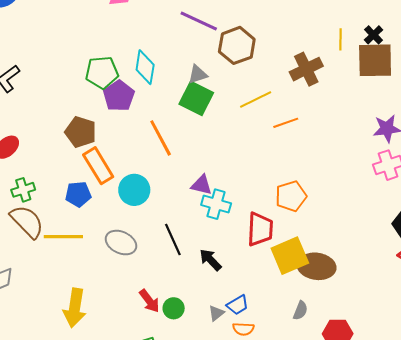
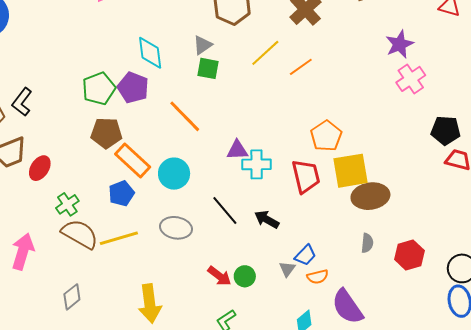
green pentagon: (102, 72) -> (99, 89), moved
green square: (196, 98) -> (208, 68), size x0.7
yellow square: (290, 256) -> (350, 171), moved, turned 30

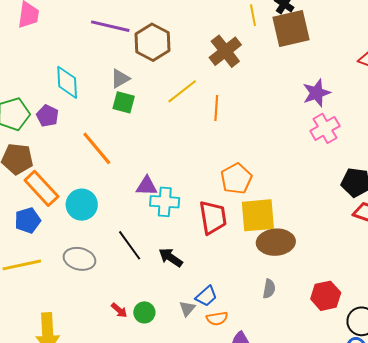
orange line: (301, 67) -> (216, 108), turned -55
purple pentagon: (133, 88) -> (47, 116), size x0.7
red hexagon: (409, 255) -> (326, 296), moved
red arrow: (219, 276) -> (119, 310), size x0.7

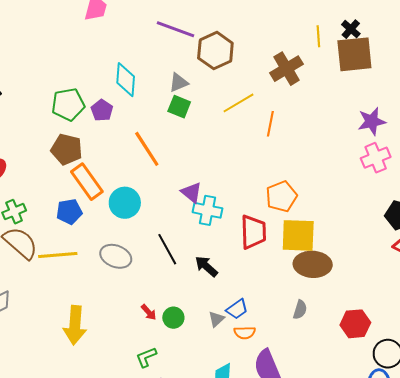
purple triangle: (147, 186) -> (191, 192), turned 30

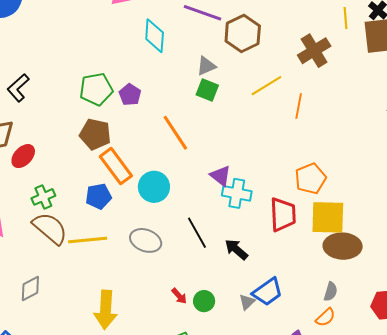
cyan diamond: (126, 80) -> (155, 36), moved
blue trapezoid: (237, 309) -> (267, 292), size x1.4
orange semicircle: (245, 333) -> (325, 317), moved, turned -40

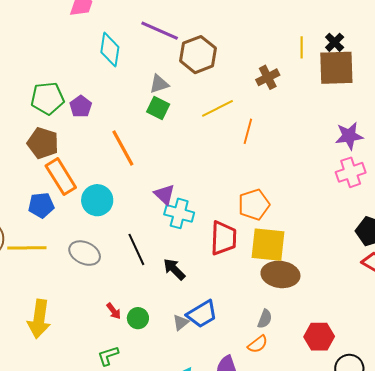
brown cross: (314, 51) -> (268, 77), size x0.7

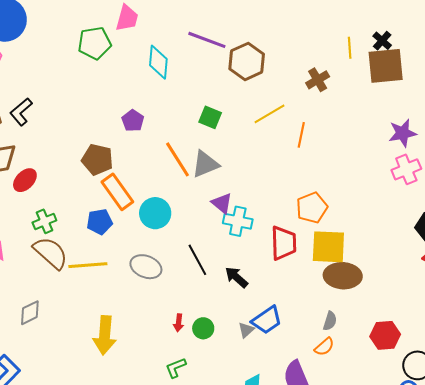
gray triangle: (159, 84) -> (205, 164), moved, size x1.4
green pentagon: (47, 98) -> (94, 43), moved
red arrow: (114, 311) -> (179, 323), turned 48

